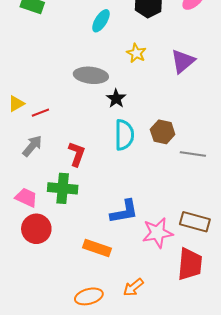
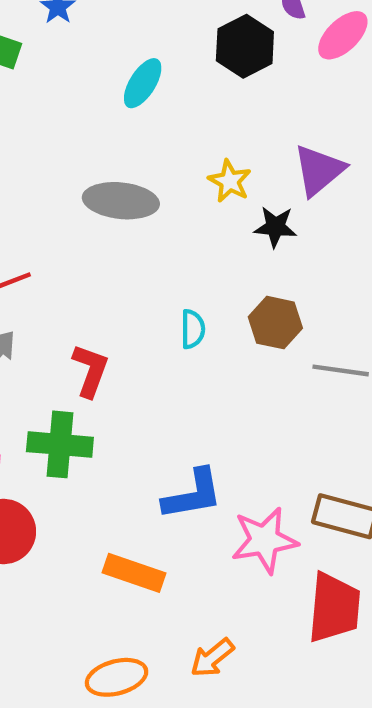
yellow star: (136, 53) -> (230, 181), moved
black star: (116, 99) -> (275, 227), moved, turned -30
cyan semicircle: (124, 135) -> (193, 329), size x0.6

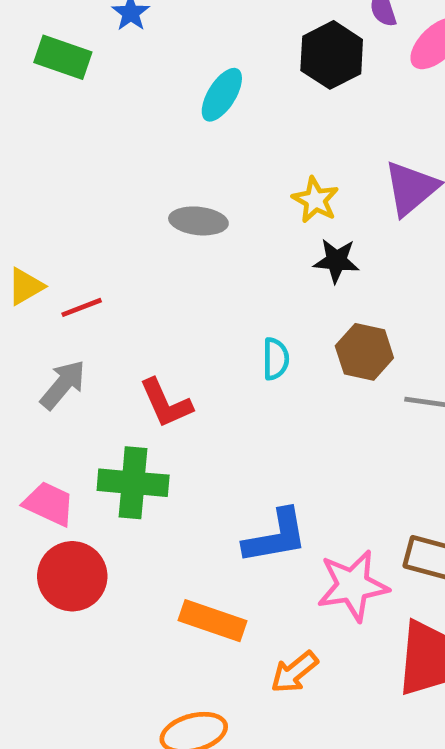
gray ellipse: (121, 201) -> (198, 221), size x0.7
black star: (275, 227) -> (336, 261), moved
red L-shape: (90, 370) -> (166, 403), turned 136
orange arrow: (212, 658) -> (294, 672), moved

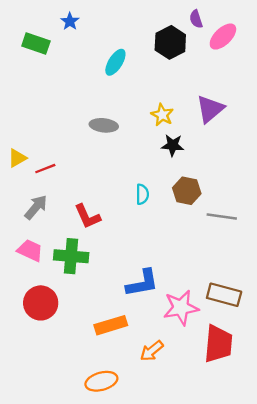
pink trapezoid: (49, 504) -> (30, 250), moved
orange rectangle: (212, 621) -> (111, 325), turned -36

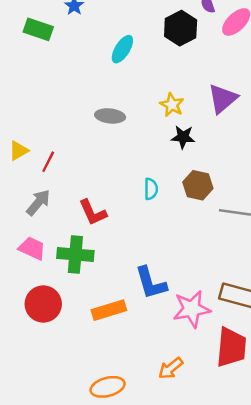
red line: (45, 169) -> (48, 162), turned -42
blue L-shape: (142, 283) -> (151, 283), turned 84
orange rectangle: (111, 325) -> (109, 310), moved
orange arrow: (152, 351) -> (171, 368), moved

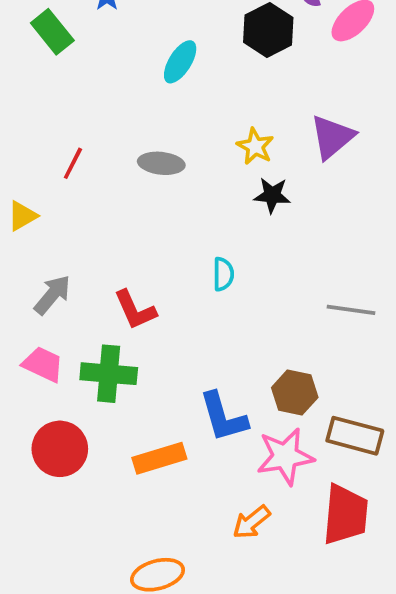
green rectangle: (38, 29) -> (52, 32), turned 32
red line: (48, 162) -> (73, 163), moved
brown hexagon: (198, 185) -> (295, 392), moved
orange arrow: (171, 368) -> (251, 522), moved

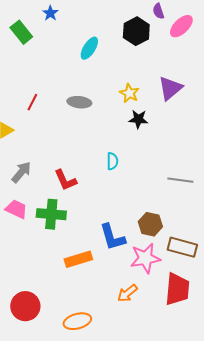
red circle: (60, 449) -> (25, 306), moved

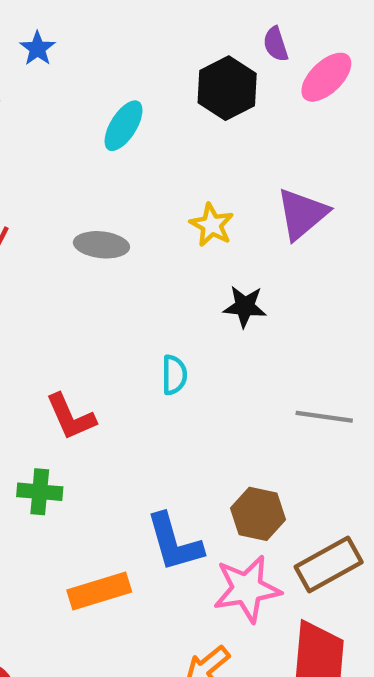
black star: (138, 119) -> (245, 307), moved
green cross: (51, 214) -> (40, 492), size x0.7
brown rectangle: (182, 247) -> (329, 565), turned -44

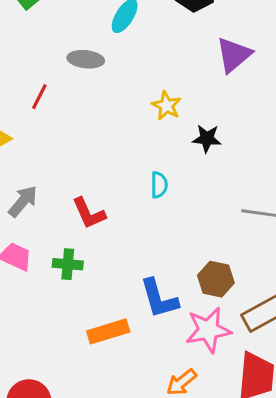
purple triangle: (302, 214) -> (234, 55), moved
yellow star: (212, 225) -> (166, 106), moved
gray ellipse: (101, 245) -> (86, 59), moved

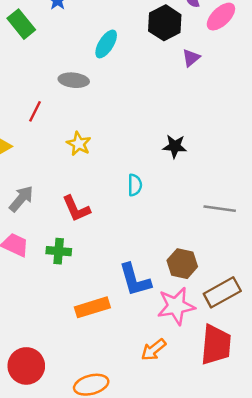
purple triangle: (234, 55) -> (191, 58), moved, size x0.6
yellow star: (166, 106) -> (79, 144), moved

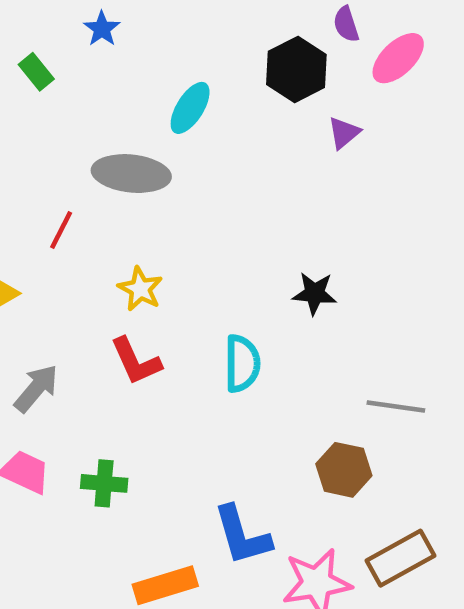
green rectangle: (21, 24) -> (36, 72), size x0.7
gray ellipse: (74, 80) -> (131, 174), size x1.4
cyan semicircle: (135, 185) -> (242, 364), size x1.4
red L-shape: (76, 209) -> (136, 361), moved
brown hexagon: (182, 264) -> (344, 470), moved

